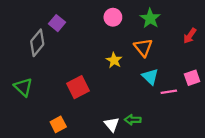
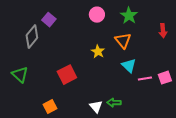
red arrow: (190, 36) -> (163, 31), turned -40
pink square: (192, 78) -> (165, 78), moved

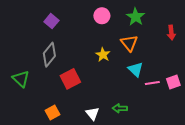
gray diamond: (32, 37) -> (49, 55), moved
white triangle: (96, 107) -> (92, 114), moved

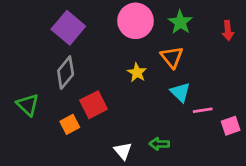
pink circle: (102, 16) -> (136, 21), size x1.6
purple square: (51, 21) -> (68, 28), size x1.6
red arrow: (171, 33) -> (228, 31), moved
pink square: (173, 82) -> (231, 126), moved
orange square: (52, 112) -> (70, 124), moved

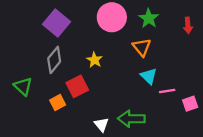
yellow star: (137, 73) -> (95, 60), moved
green arrow: (159, 144) -> (131, 119), size x1.6

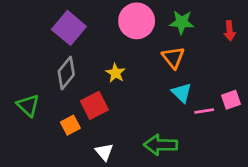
green star: (149, 18) -> (182, 22), turned -30
pink square: (190, 104) -> (231, 100), moved
white triangle: (101, 124) -> (104, 152), moved

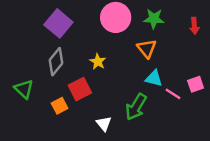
cyan triangle: (182, 93) -> (154, 78), turned -30
pink line: (204, 111) -> (173, 94), turned 42
green arrow: (161, 145) -> (136, 107), moved, turned -60
white triangle: (104, 152) -> (104, 124), moved

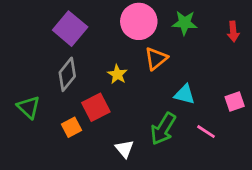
orange triangle: (147, 48) -> (156, 59), moved, turned 30
pink line: (173, 94) -> (206, 132), moved

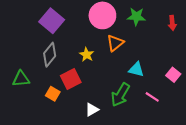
pink square: (235, 102) -> (173, 75), turned -32
green triangle: (29, 107) -> (21, 79), turned -48
orange square: (72, 127) -> (53, 94), turned -32
white triangle: (124, 149) -> (92, 110), turned 40

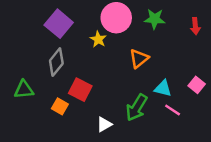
orange triangle: (115, 43) -> (139, 58), moved
yellow star: (87, 55) -> (98, 39), moved
cyan triangle: (136, 69) -> (163, 88), moved
red square: (71, 79) -> (80, 90), turned -36

